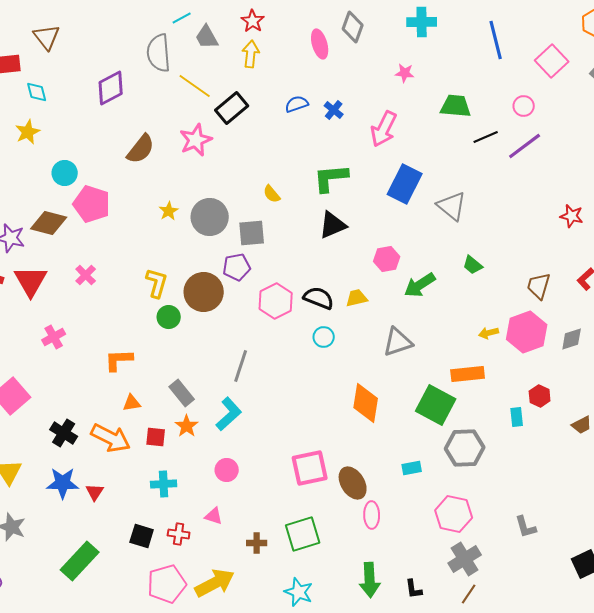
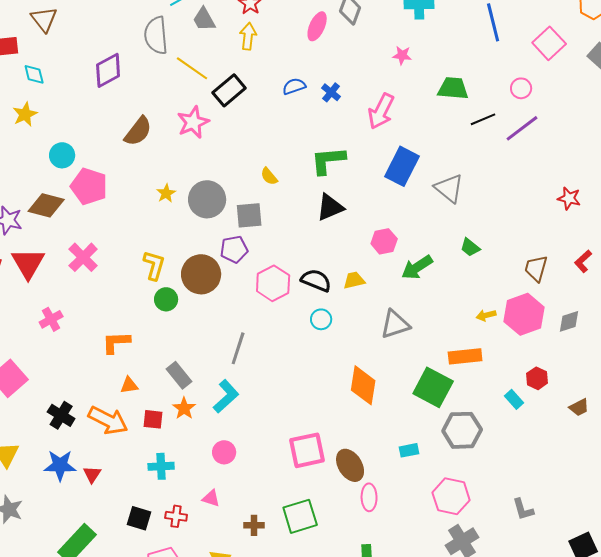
pink ellipse: (320, 44) -> (317, 26), turned 40
pink cross: (86, 275) -> (83, 257), size x1.4
cyan rectangle: (517, 417) -> (514, 399), turned -36

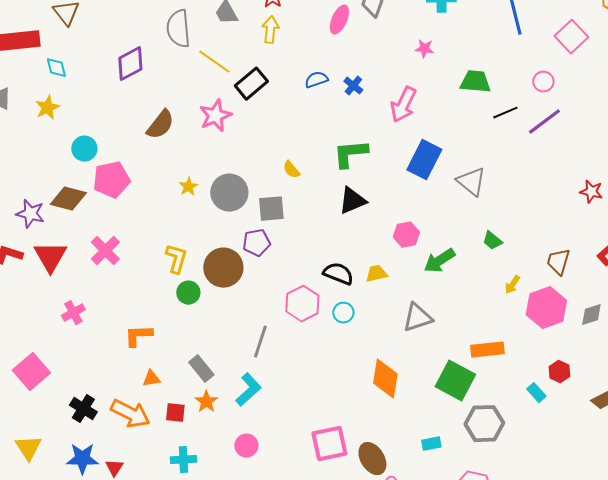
pink pentagon: (89, 186) -> (111, 180), turned -30
pink hexagon: (273, 283) -> (302, 304), moved
yellow arrow: (486, 315) -> (512, 285), moved, turned -42

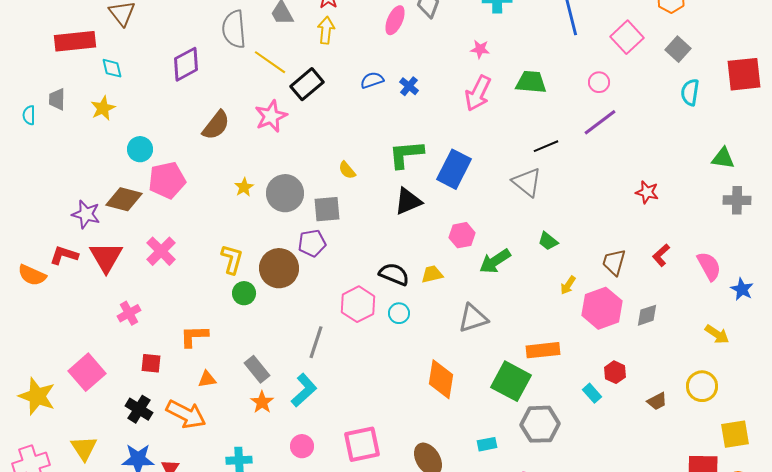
pink arrow: (403, 105) -> (478, 93), moved
black line: (505, 113) -> (546, 146), moved
blue rectangle: (424, 160) -> (454, 169), moved
red square: (175, 413) -> (151, 363), moved
pink square: (329, 444) -> (362, 444), moved

